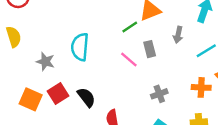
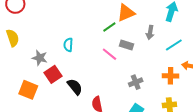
cyan semicircle: (80, 47) -> (68, 45), size x0.6
gray rectangle: (150, 49) -> (127, 45), turned -56
red square: (58, 93) -> (53, 74), moved

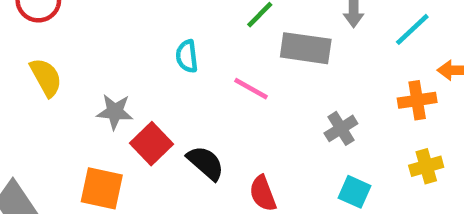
cyan semicircle: (68, 45) -> (187, 56), moved
gray rectangle: (127, 45) -> (306, 48), size x1.5
pink line: (109, 54) -> (251, 89), moved

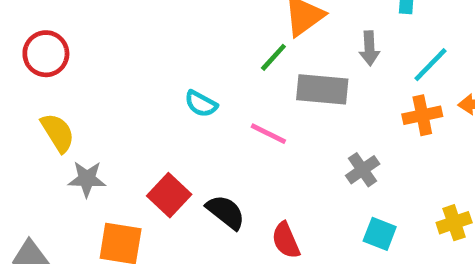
cyan semicircle: (187, 56) -> (201, 104), turned -52
orange cross: (417, 100) -> (422, 115), moved
gray star: (115, 112) -> (87, 179), moved
yellow cross: (426, 166) -> (454, 223), moved

